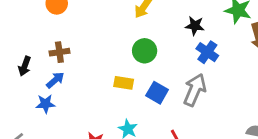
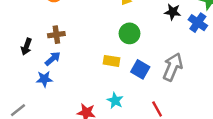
blue cross: (207, 52) -> (198, 23), moved

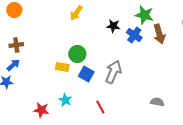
green circle: (129, 33) -> (77, 54), moved

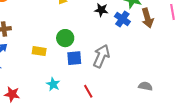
yellow rectangle: (62, 67) -> (39, 51), moved
blue square: (86, 74) -> (74, 58), turned -35
red star: (41, 110) -> (12, 94), moved

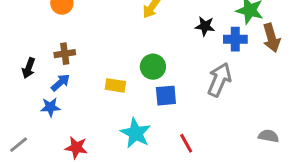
blue cross: (122, 19) -> (235, 39), turned -35
gray arrow: (101, 56) -> (219, 80), moved
cyan star: (53, 84) -> (136, 133), size x1.5

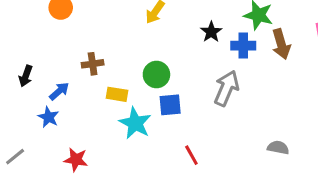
black star: (205, 26) -> (211, 32), turned 30
brown cross: (65, 54) -> (93, 64), moved
blue star: (50, 107) -> (48, 117), turned 30
cyan star: (136, 133) -> (135, 123), moved

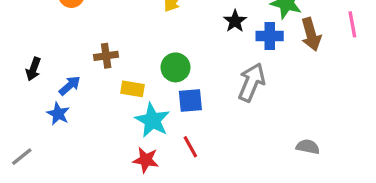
red line: (191, 155) -> (190, 147), moved
red star: (76, 160) -> (146, 160), moved

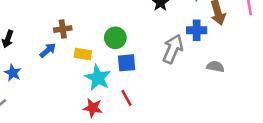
blue cross: (270, 36) -> (197, 30), moved
blue arrow: (70, 86) -> (48, 50), moved
blue star: (58, 114) -> (13, 73), moved
gray semicircle: (308, 147) -> (215, 67), moved

